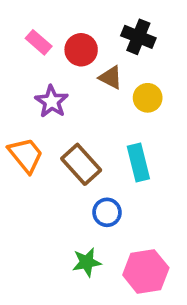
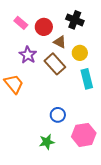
cyan rectangle: (138, 162) -> (87, 79), moved
brown rectangle: (81, 164) -> (55, 64), moved
pink hexagon: (146, 271) -> (84, 135), moved

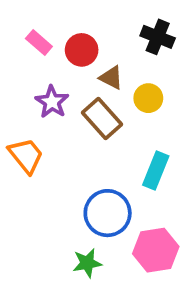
black cross: (75, 20) -> (158, 37), moved
cyan rectangle: (87, 79) -> (156, 170), moved, turned 36
blue circle: (58, 115) -> (108, 213), size x1.6

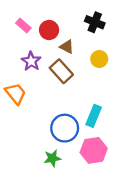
yellow circle: (148, 98) -> (99, 59), moved
cyan rectangle: (156, 170) -> (94, 116), moved

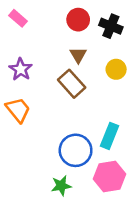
pink rectangle: (23, 26) -> (18, 18), moved
red circle: (49, 30) -> (78, 20), moved
brown triangle: (67, 47) -> (78, 55), turned 32
purple star: (31, 61) -> (21, 69), moved

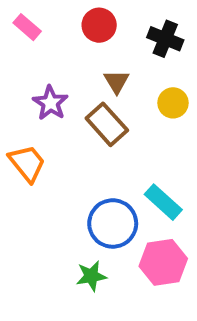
red circle: (78, 20) -> (99, 25), moved
purple star: (21, 69) -> (50, 103), moved
cyan rectangle: (110, 136) -> (163, 202), turned -70

